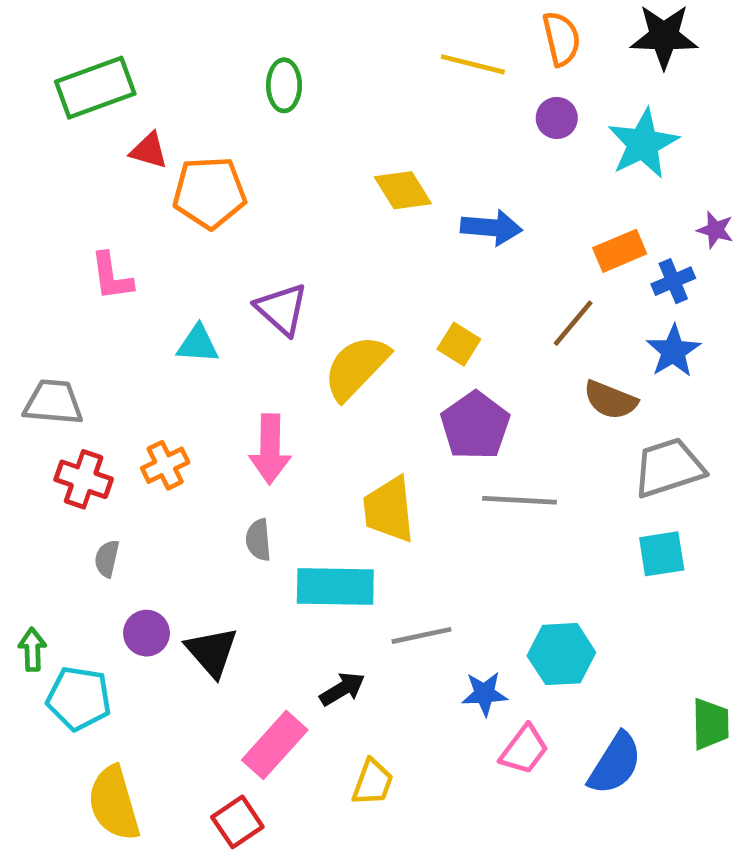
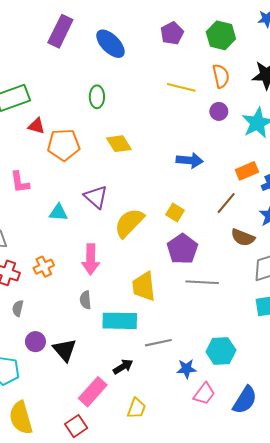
yellow diamond: (403, 190) -> (119, 144), moved

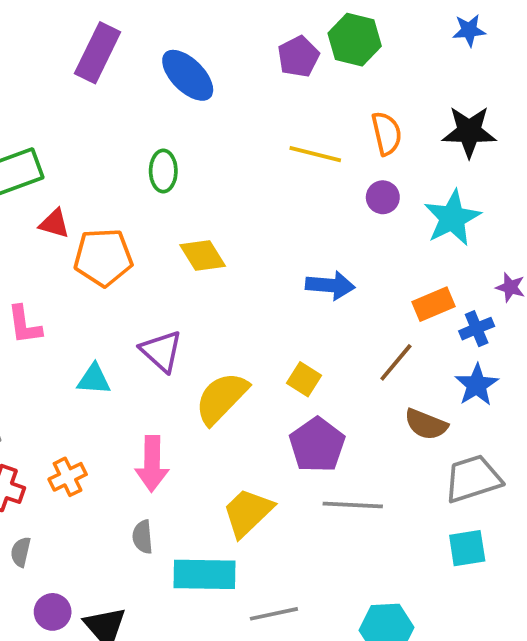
green hexagon: (221, 35) -> (355, 40), moved
yellow trapezoid: (144, 286) -> (248, 512), turned 52

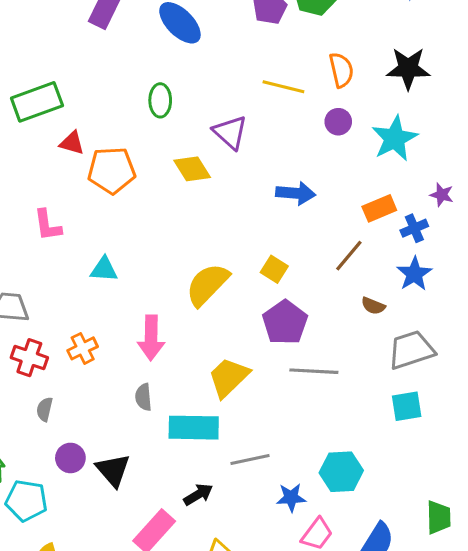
purple triangle: (161, 351) -> (230, 132), moved
brown semicircle: (426, 424) -> (373, 306), size x0.7

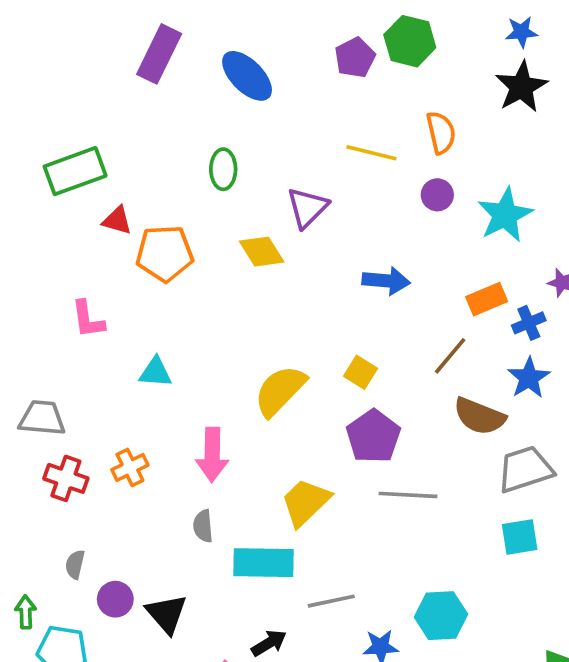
black star: (408, 68) -> (521, 87), moved, turned -30
purple triangle: (230, 132) -> (307, 208), turned 33
brown semicircle: (373, 306) -> (479, 416), size x1.8
gray semicircle: (45, 409) -> (75, 564), moved

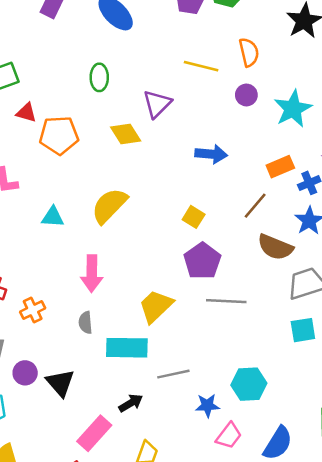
yellow semicircle: (280, 391) -> (109, 206), moved
orange cross: (130, 467) -> (33, 310), moved

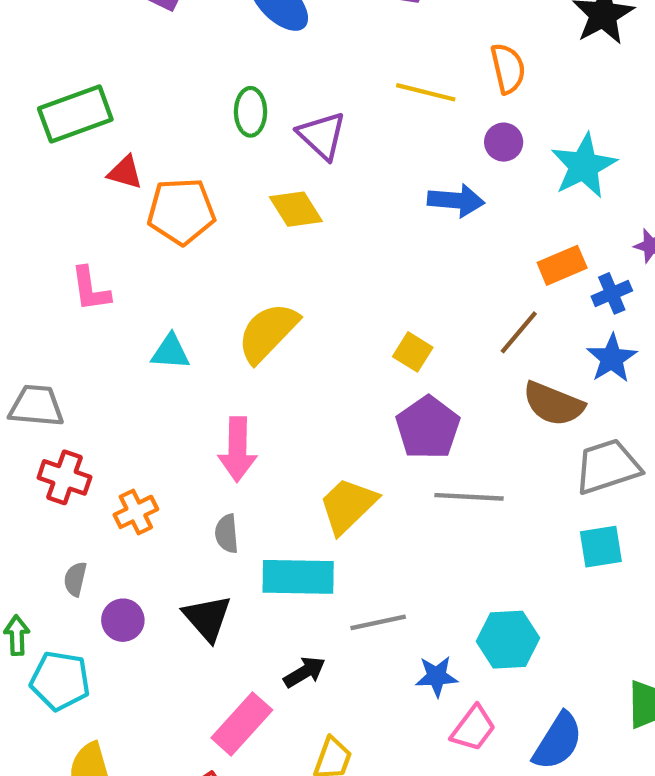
purple triangle: (157, 104) -> (322, 136), moved, turned -32
blue arrow: (211, 154) -> (456, 200), moved
black triangle: (60, 383) -> (207, 618), moved

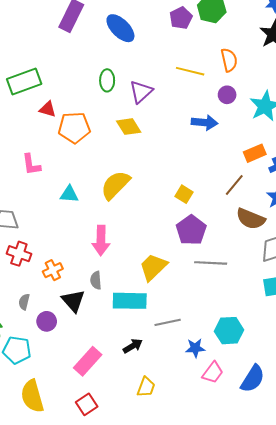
purple triangle: (322, 136) -> (141, 92), turned 35
black triangle: (207, 618) -> (73, 301), moved
pink rectangle: (242, 724) -> (88, 361), moved

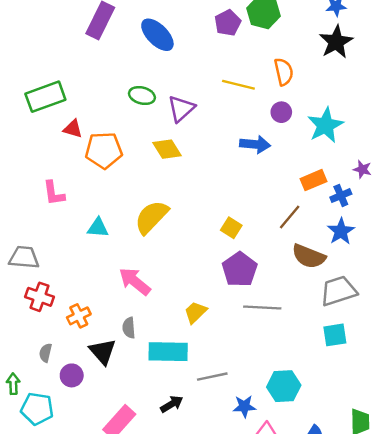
green ellipse: (107, 80) -> (142, 96), turned -75
pink arrow: (101, 240) -> (135, 281), turned 128
yellow trapezoid: (153, 267) -> (196, 312), size x0.7

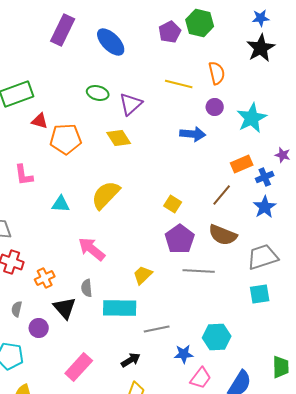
brown semicircle: (309, 256) -> (223, 235), moved
black arrow: (172, 404) -> (131, 360), moved

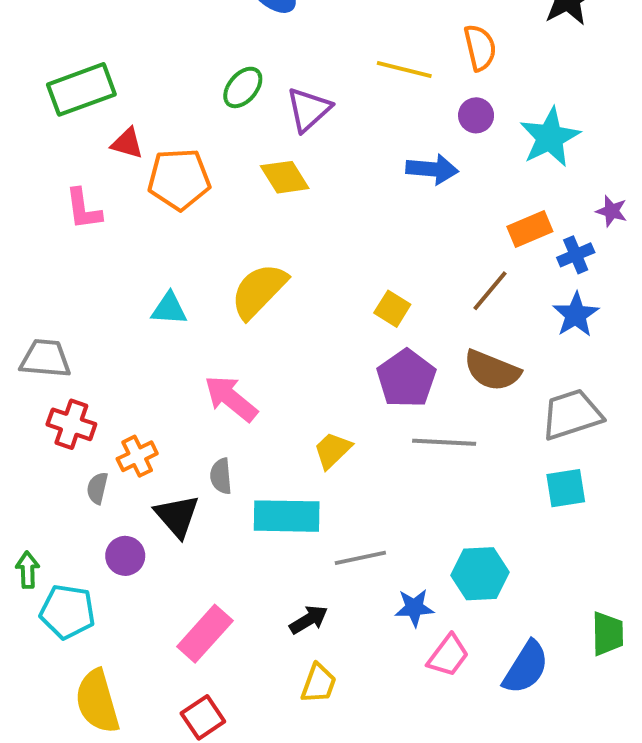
green ellipse: (98, 93) -> (243, 87), turned -65
pink L-shape: (24, 175) -> (83, 209), moved
gray semicircle: (17, 309) -> (97, 488), moved

